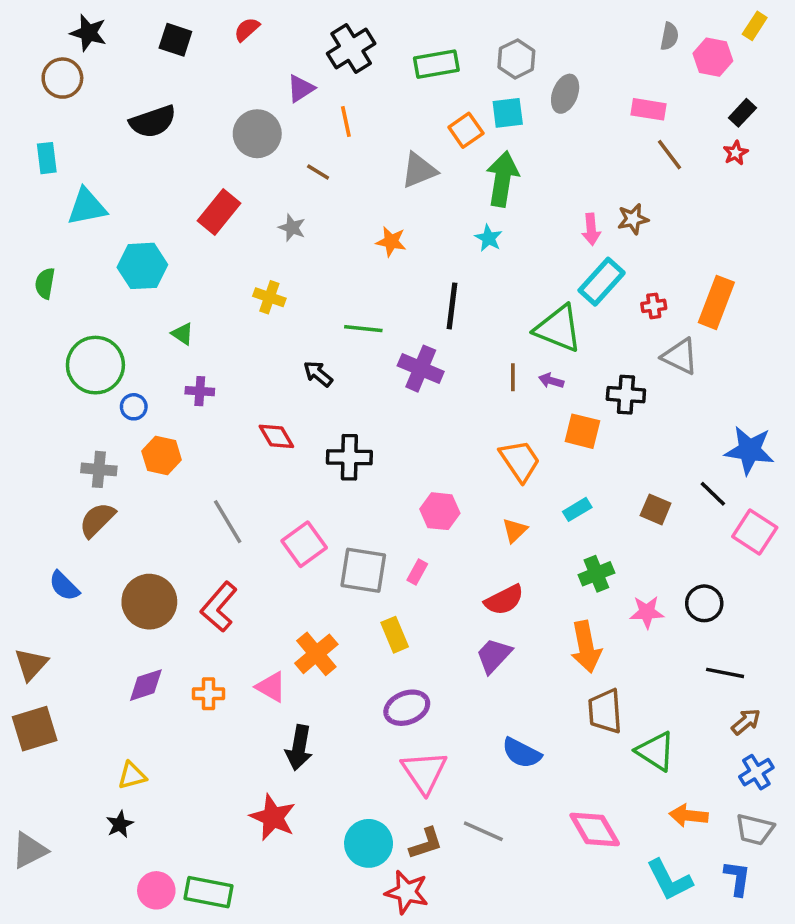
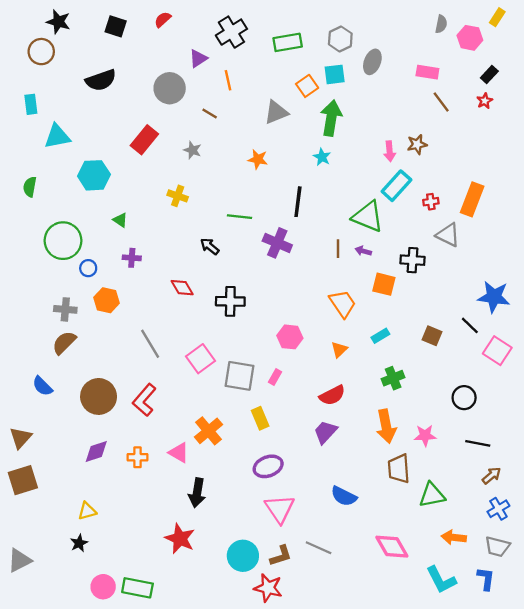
pink star: (647, 612) -> (425, 435), moved
green triangle: (656, 751) -> (432, 495), turned -44

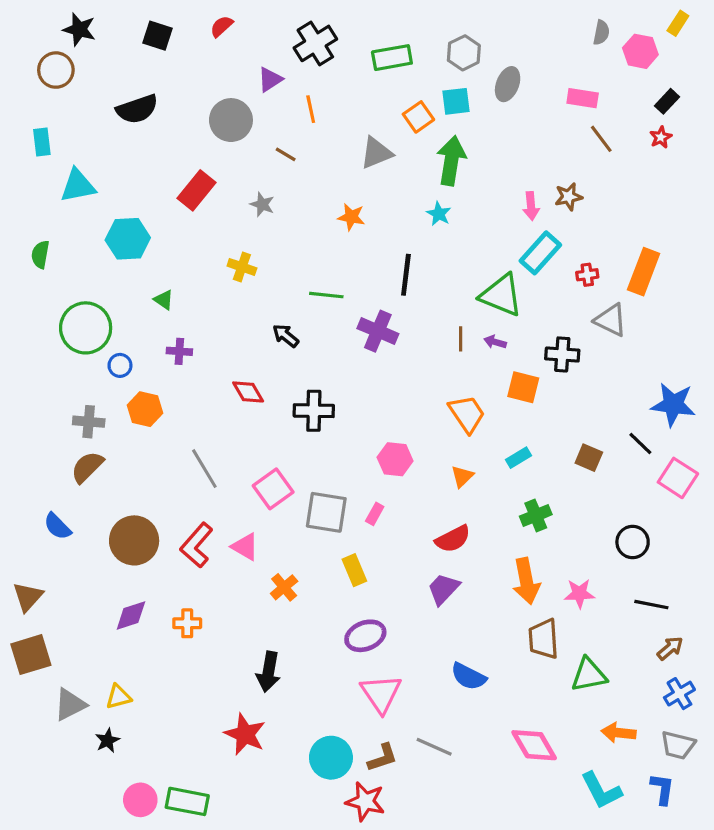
orange cross: (209, 431) -> (284, 587), size x0.7
pink triangle: (179, 453) -> (245, 547), moved
gray triangle: (19, 560) -> (70, 705), moved

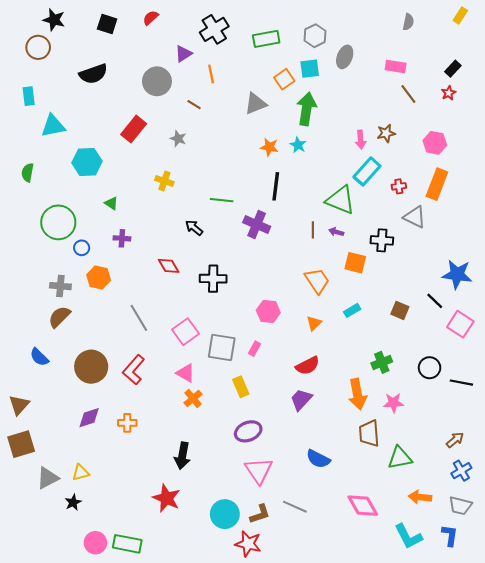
pink hexagon: (640, 51) -> (435, 143), moved
orange star: (351, 217) -> (269, 147), moved
green cross: (536, 515) -> (382, 362), moved
pink triangle: (245, 547) -> (186, 373), moved
black line: (651, 605) -> (461, 383), moved

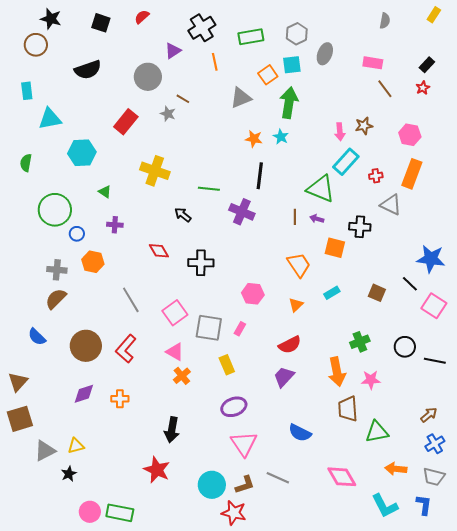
orange line: (211, 74) -> (215, 62), moved
gray star: (178, 139) -> (168, 114), moved
yellow cross: (164, 181) -> (155, 171), size x1.6

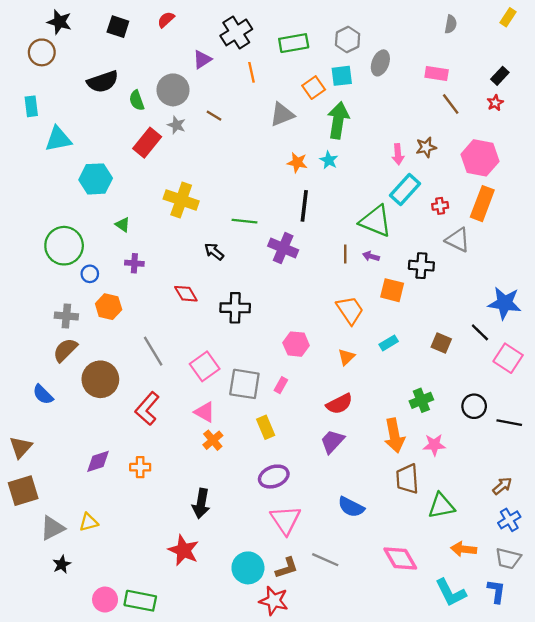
gray star: (168, 114) -> (177, 125), moved
pink hexagon: (410, 135) -> (480, 158), size x1.4
green semicircle: (26, 163) -> (137, 100), moved, turned -30
brown circle: (86, 346) -> (100, 379), moved
black star: (69, 474) -> (62, 564), moved

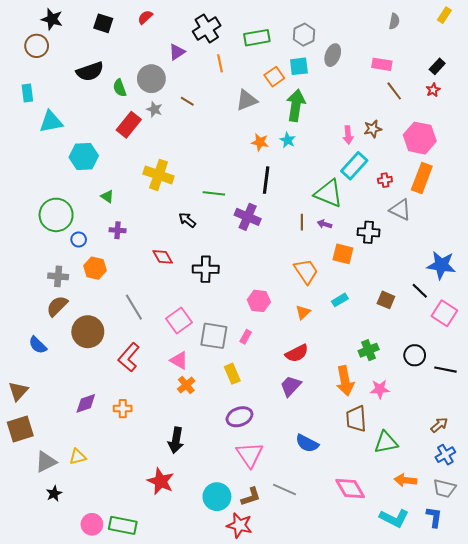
cyan L-shape: (451, 593) -> (394, 518), turned -36

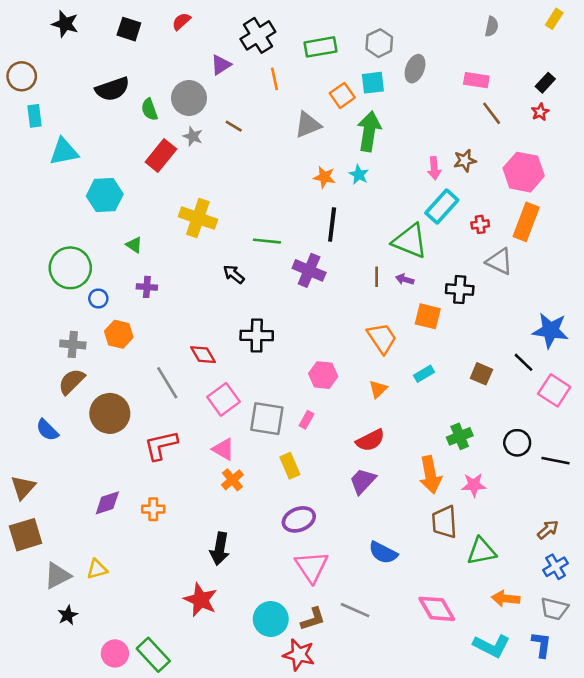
brown circle: (37, 46) -> (22, 76), moved
red diamond: (163, 257) -> (203, 355), moved
red L-shape: (129, 357) -> (161, 445), turned 36
green rectangle: (123, 525) -> (153, 655), turned 36

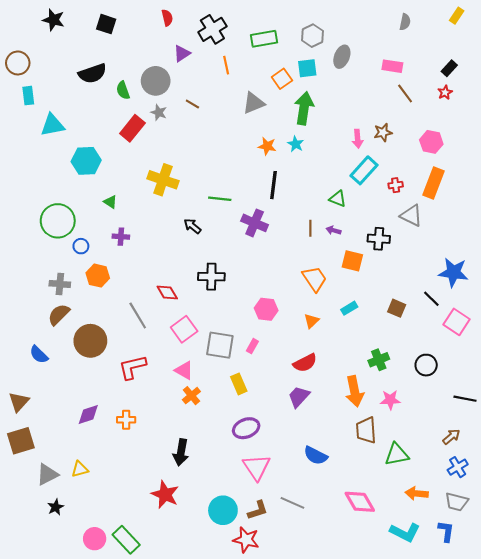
red semicircle: (181, 21) -> (167, 18), moved, turned 119
pink hexagon: (524, 172) -> (431, 142), size x0.7
green triangle: (410, 241) -> (338, 199), size x0.6
black line: (555, 461) -> (465, 399), moved

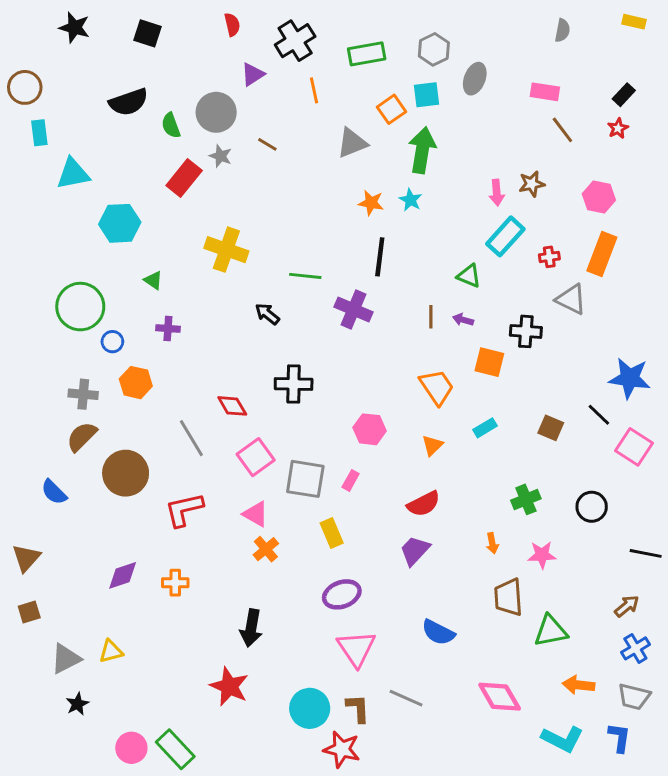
yellow rectangle: (457, 16) -> (634, 22), turned 70
orange arrow: (355, 391) -> (492, 543), size x0.5
brown square: (21, 441) -> (29, 612), size x0.6
brown L-shape: (258, 510) -> (358, 708), turned -75

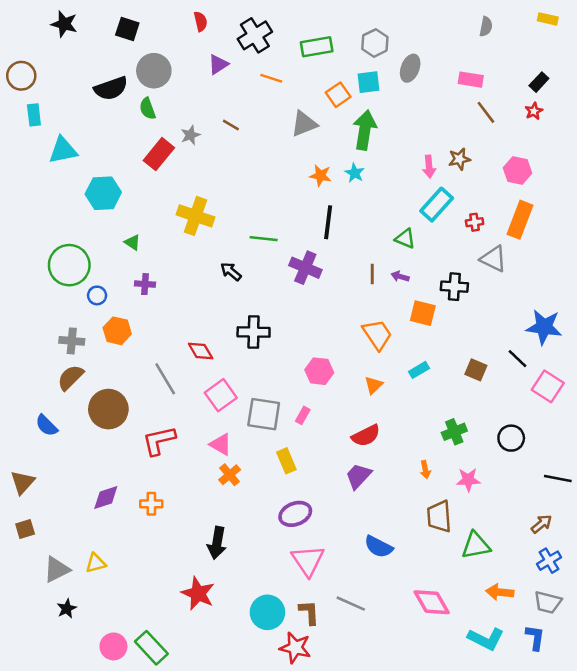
orange line: (314, 90) -> (271, 78), turned -60
gray circle: (216, 112) -> (154, 71), moved
gray star: (221, 156) -> (190, 135), turned 30

